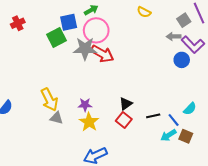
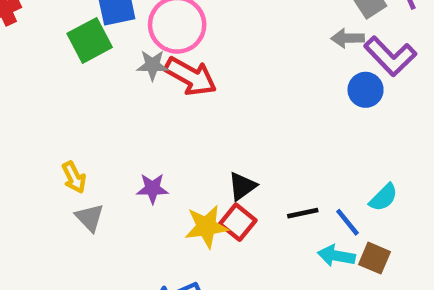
gray star: (85, 49) -> (152, 65), size x0.6
yellow arrow: (49, 100) -> (74, 177), size x0.6
gray triangle: (56, 118) -> (90, 218), turned 32
yellow star: (89, 122) -> (206, 227), moved, turned 30
cyan arrow: (168, 135) -> (336, 256), turned 42

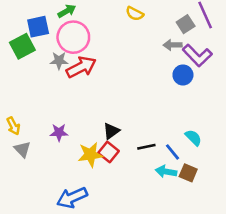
red arrow: (191, 76) -> (81, 67), turned -56
cyan semicircle: (383, 197) -> (193, 138), turned -90

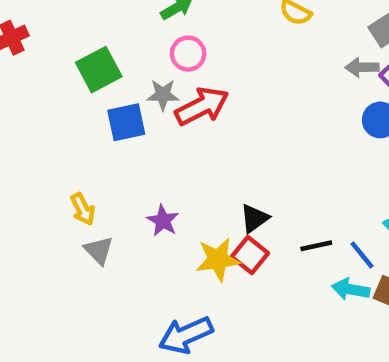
blue square: (38, 27) -> (126, 122), moved
pink circle: (73, 37) -> (188, 54), size x0.6
purple star: (59, 132) -> (163, 221), turned 30

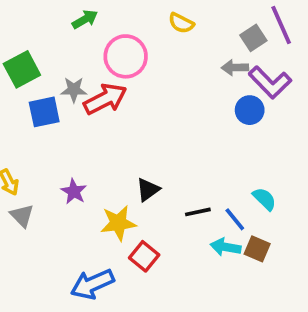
pink circle: (188, 54) -> (126, 56), moved, size x1.5
red square: (250, 255) -> (144, 256), moved

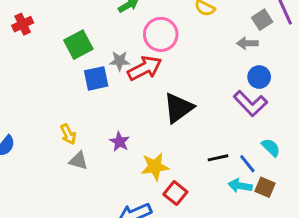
purple L-shape: (270, 82) -> (250, 103), moved
black triangle: (148, 190) -> (178, 108), moved, size x1.6
gray triangle: (22, 216) -> (78, 161), turned -30

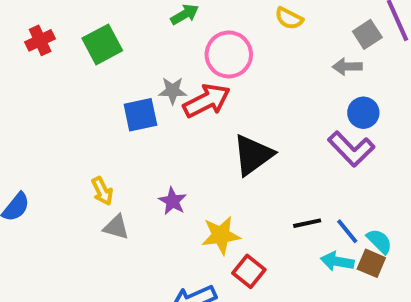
green square: (78, 45) -> (102, 44), moved
cyan semicircle: (271, 148) -> (379, 241), moved

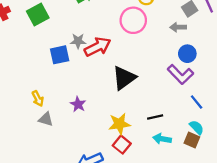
pink circle: (229, 54) -> (133, 20), moved
blue line: (347, 231) -> (197, 102), moved
yellow star: (221, 235) -> (119, 124), moved
cyan arrow: (337, 261) -> (162, 139), moved

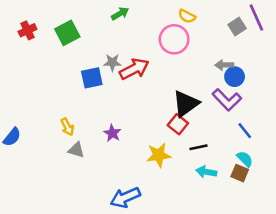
gray arrow: (178, 27) -> (224, 65), moved
black triangle: (124, 78) -> (186, 104), moved
red square: (122, 145) -> (178, 124), moved

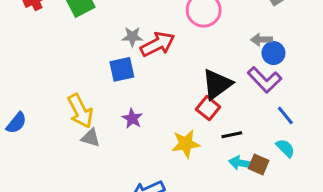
blue square: (92, 78) -> (122, 69), moved
yellow arrow: (67, 127) -> (80, 111), size x1.6
brown square: (240, 173) -> (259, 164), moved

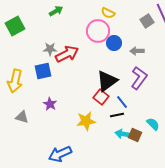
blue circle: (273, 53) -> (114, 43), moved
purple L-shape: (265, 80) -> (139, 78), turned -100
yellow arrow: (80, 111) -> (15, 81), moved, turned 40
blue line: (285, 115) -> (122, 102), moved

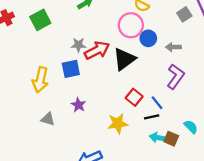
black triangle: (107, 81) -> (124, 59), moved

